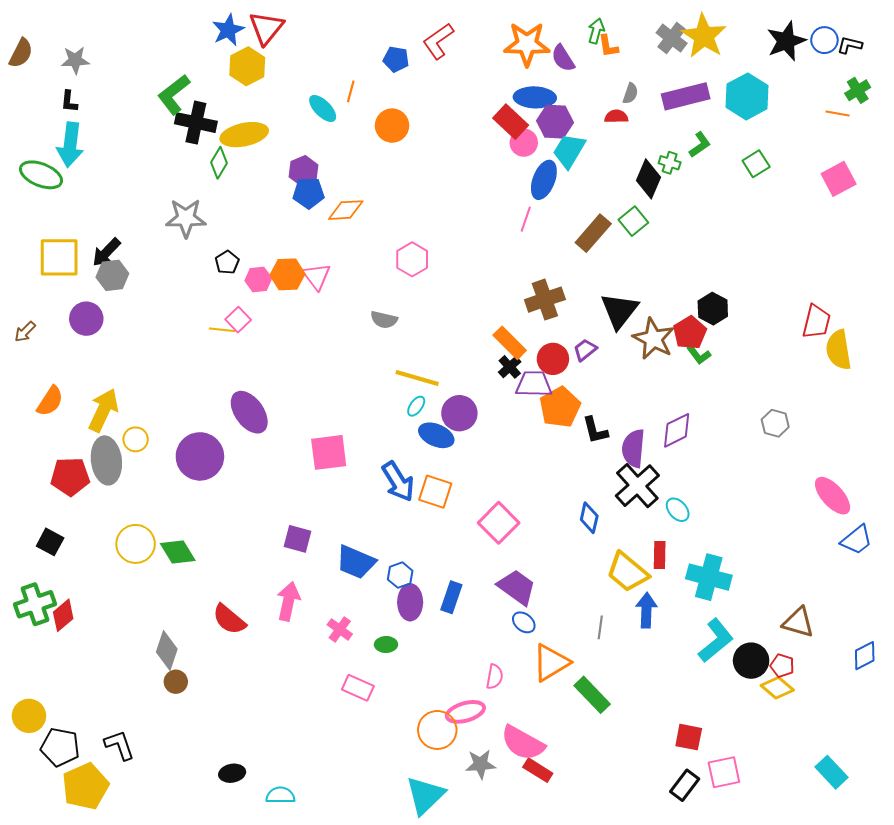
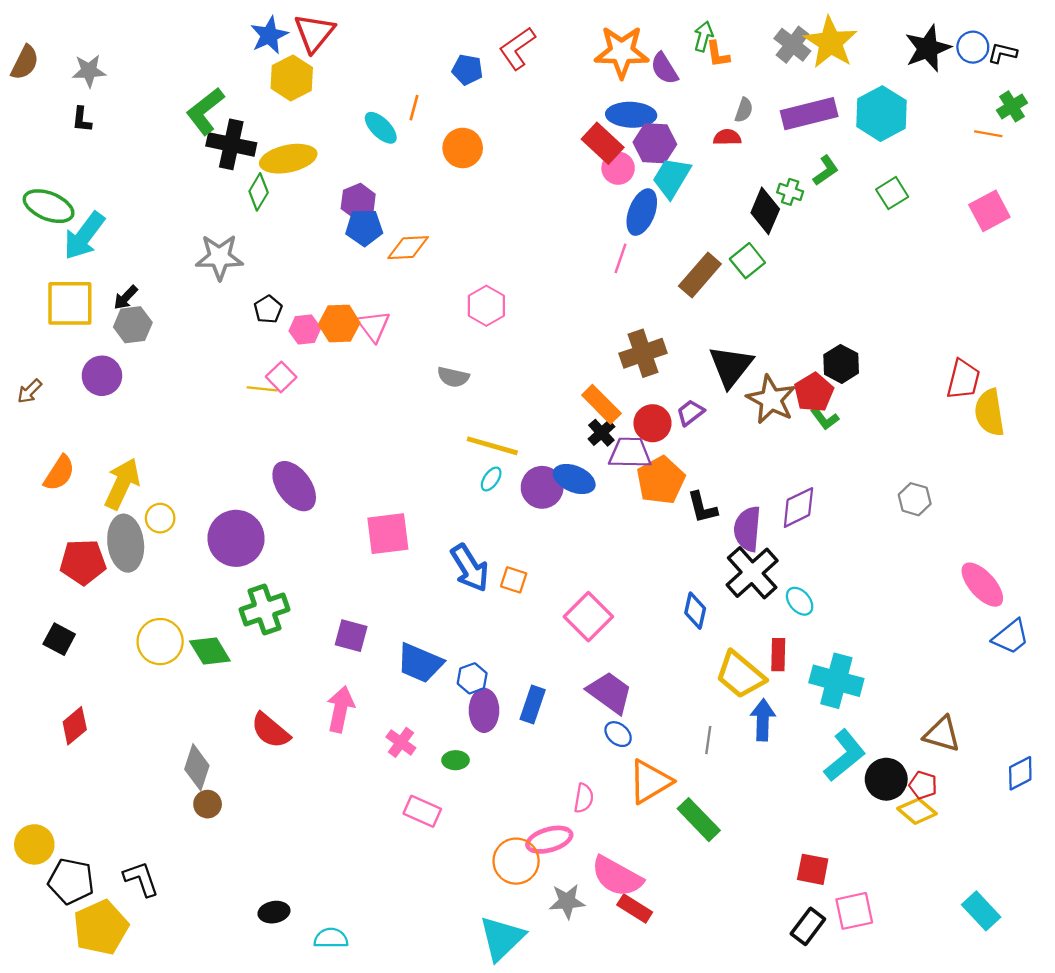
cyan arrow: (70, 145) -> (84, 236), moved, turned 30
black arrow: (106, 252) -> (126, 297), size x0.7
blue ellipse: (436, 435) -> (574, 479), moved
orange square: (435, 492) -> (514, 580), size x0.7
green cross: (35, 604) -> (264, 610), moved

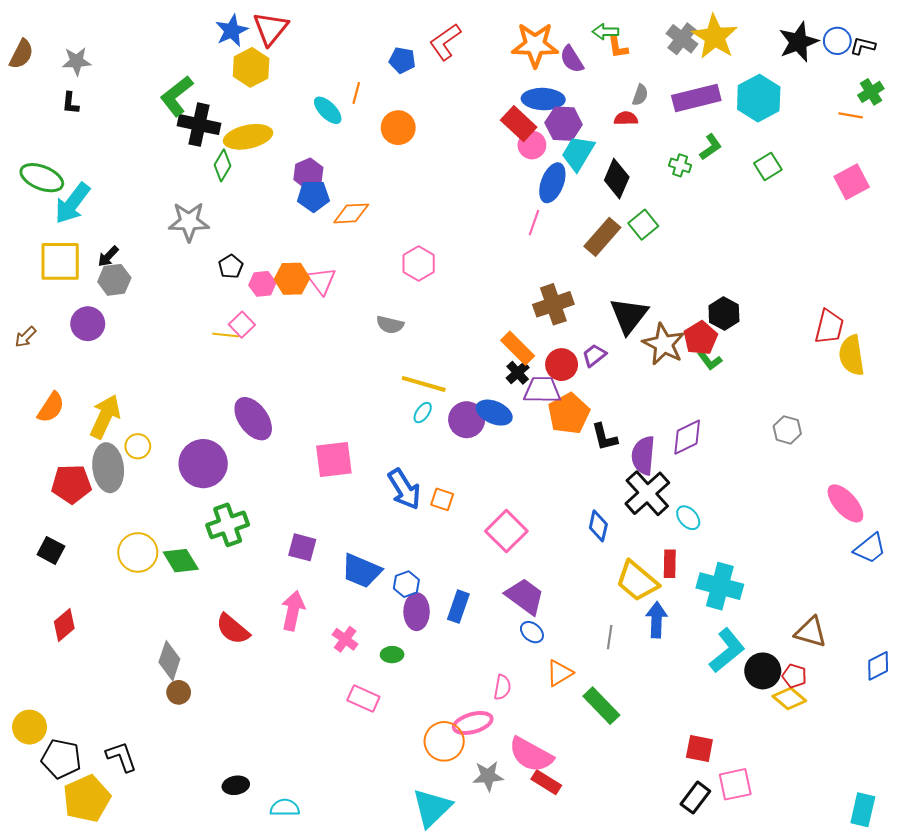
green arrow: (703, 36) -> (605, 32), turned -105
black diamond: (765, 211) -> (617, 179), moved
orange triangle: (650, 782) -> (560, 673), size x0.7
cyan rectangle: (981, 911) -> (863, 810), moved, turned 56

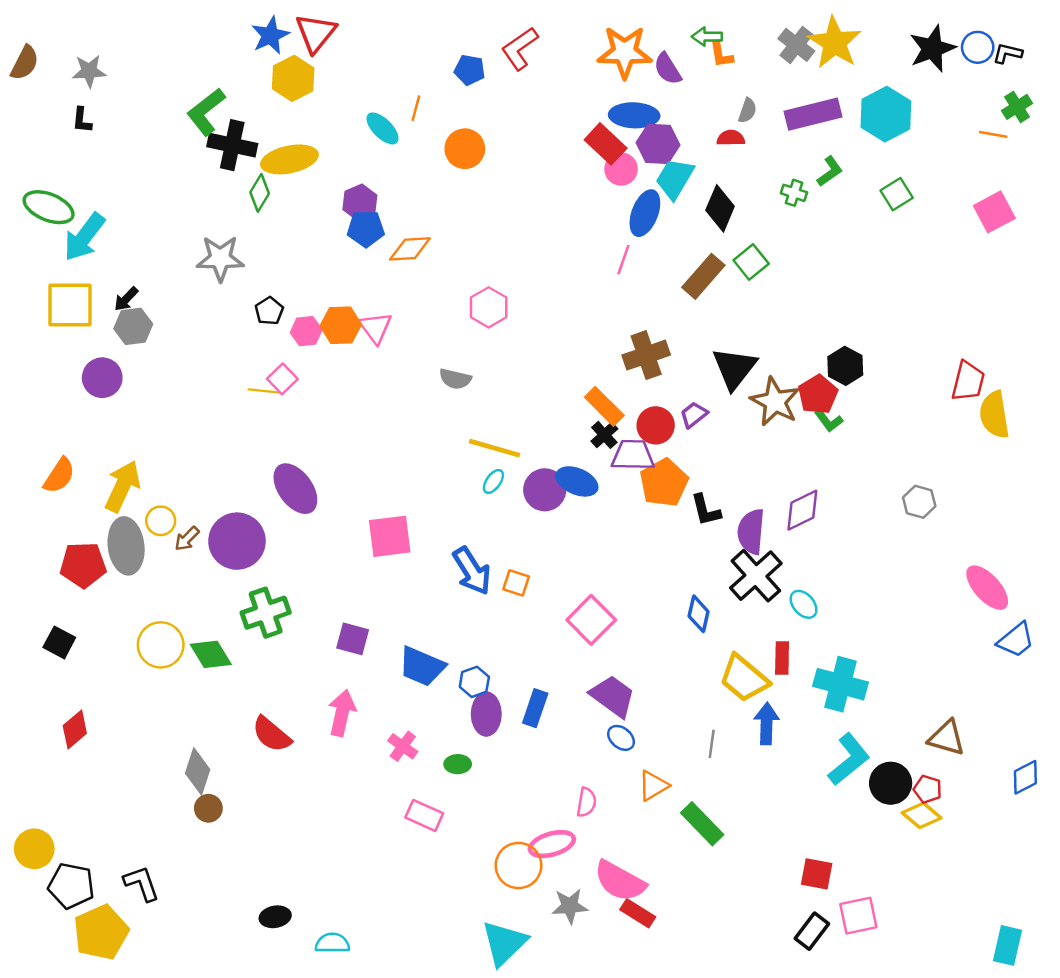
brown arrow: (25, 337) -> (187, 539), moved

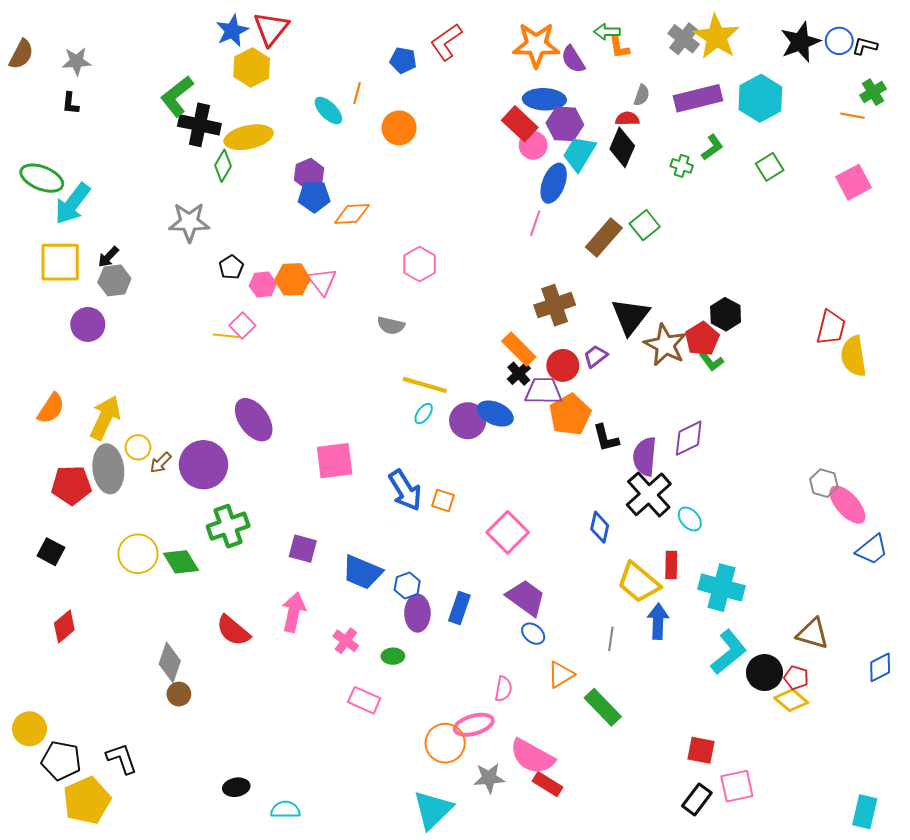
black diamond: (720, 208) -> (622, 147), moved
gray hexagon: (919, 502) -> (824, 483), moved

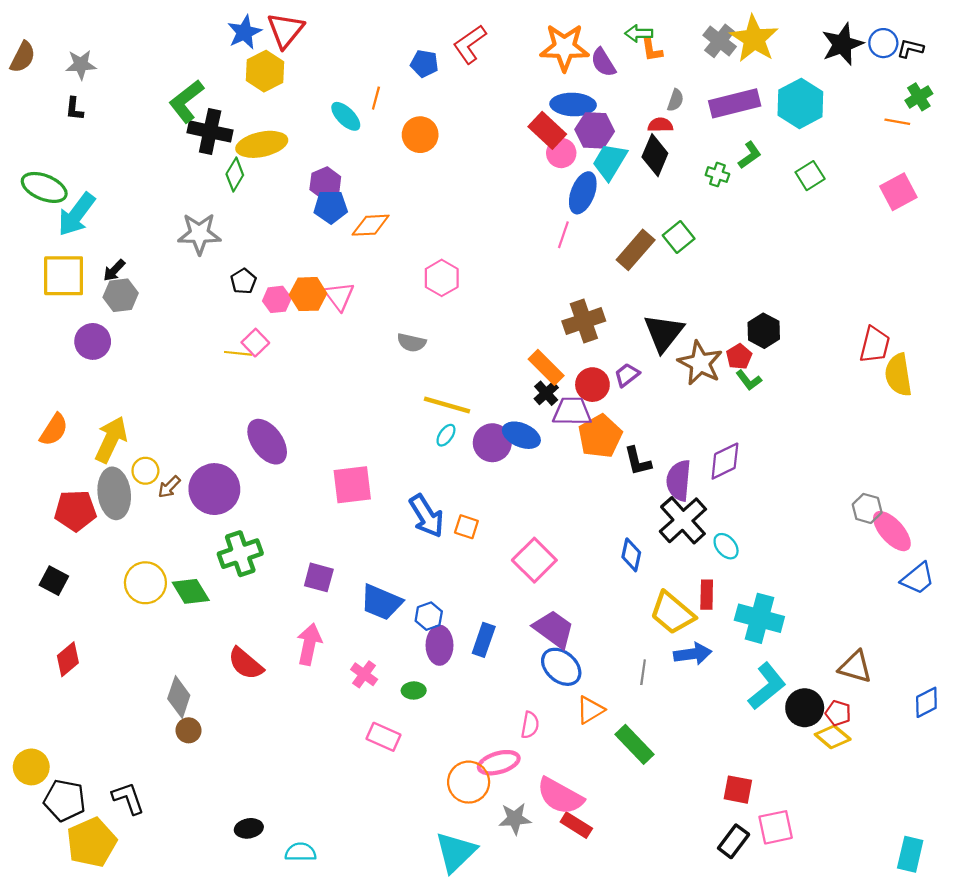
red pentagon: (702, 339) -> (739, 357), size x0.7
blue arrow: (658, 621) -> (693, 654), turned 80
blue ellipse: (533, 634) -> (561, 667), size x1.6

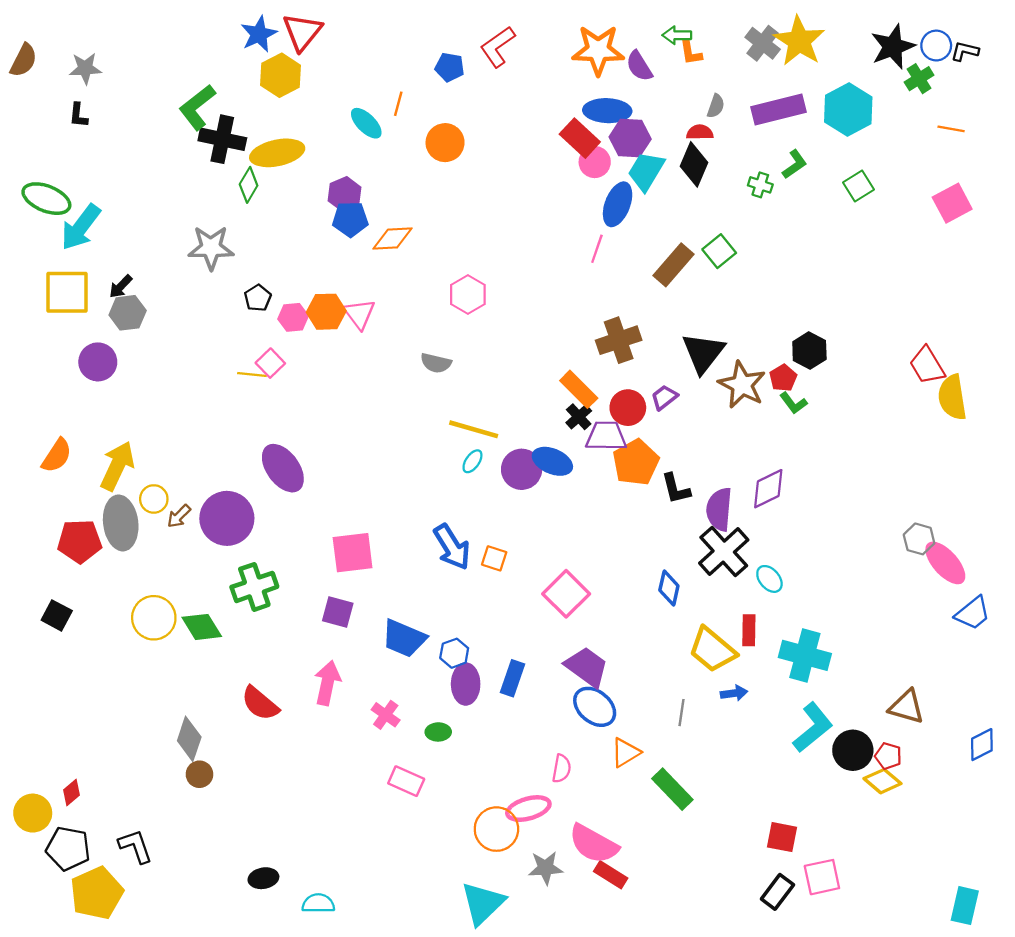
green cross: (919, 97) -> (919, 79), moved
red trapezoid: (875, 345) -> (927, 365), turned 135
pink square: (352, 485) -> (353, 553), moved
blue arrow: (693, 654) -> (734, 693), size x0.7
red diamond: (68, 659) -> (72, 793), moved, size x0.7

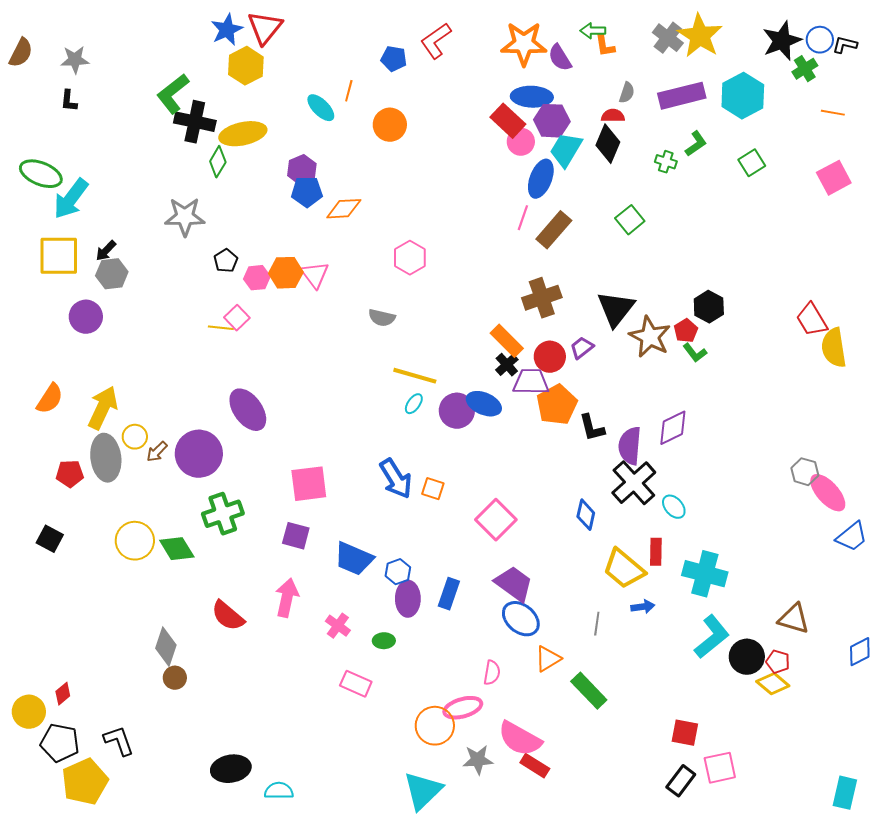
brown rectangle: (673, 265) -> (554, 230), moved
red pentagon: (80, 541) -> (70, 474), size x0.7
black ellipse: (263, 878) -> (231, 769), size x1.5

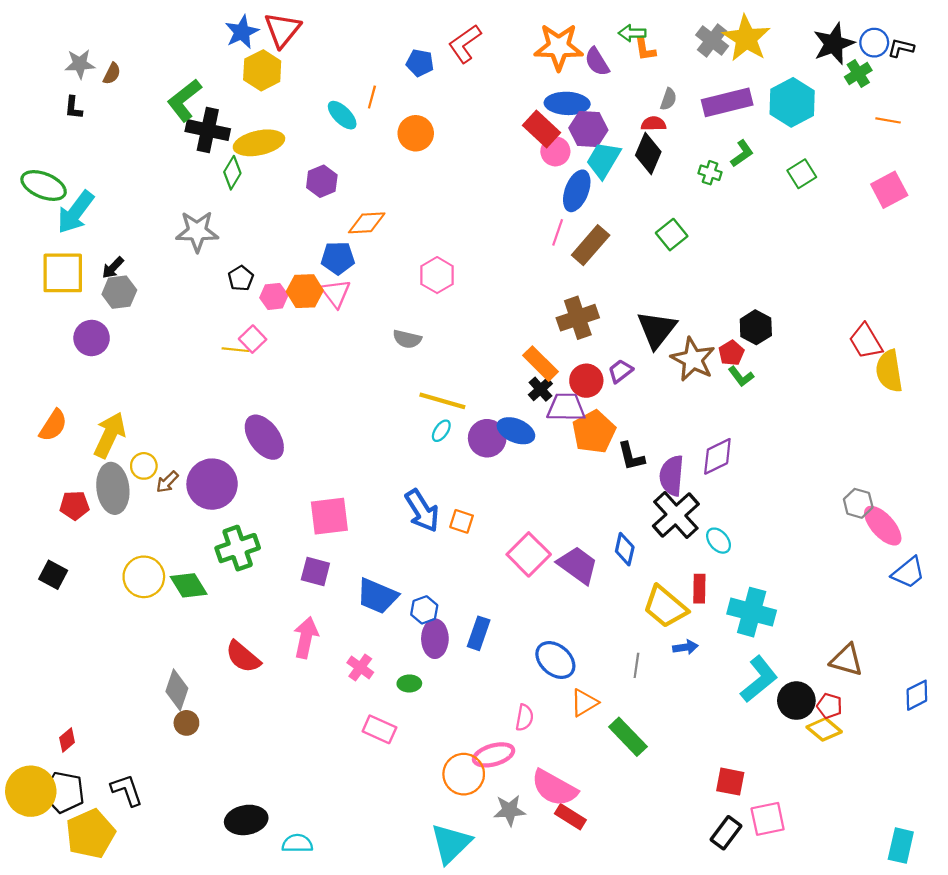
brown semicircle: (21, 53) -> (112, 74), moved, size x0.7
blue pentagon: (307, 192) -> (338, 258), moved
purple trapezoid: (514, 584) -> (578, 565), moved
yellow circle: (29, 712) -> (31, 791), moved, size x1.4

